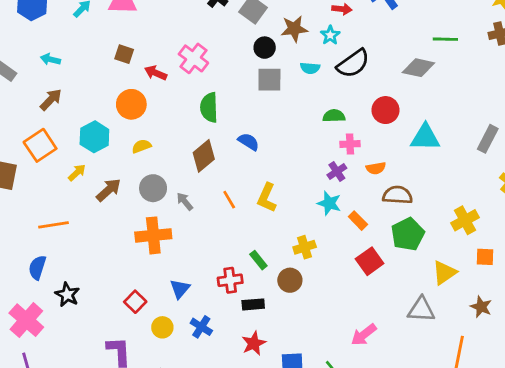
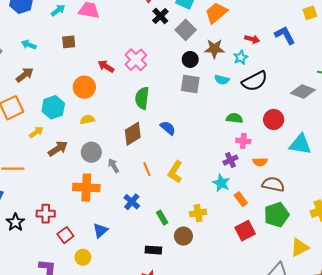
brown square: (124, 54) -> (69, 42), moved, turned -32
red cross: (230, 280) -> (46, 214), moved
blue cross: (201, 327) -> (132, 202), moved

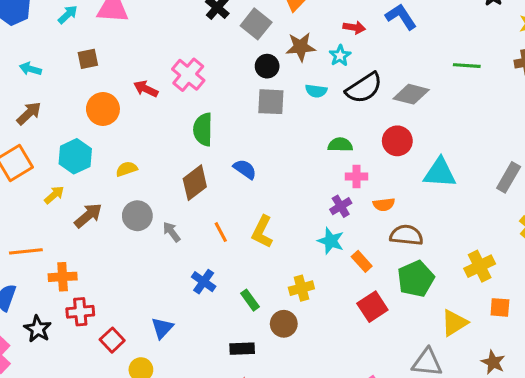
orange circle: (84, 87) -> (103, 109), moved
gray diamond: (303, 91) -> (411, 94), moved
orange cross: (86, 188) -> (63, 277), moved, size x0.7

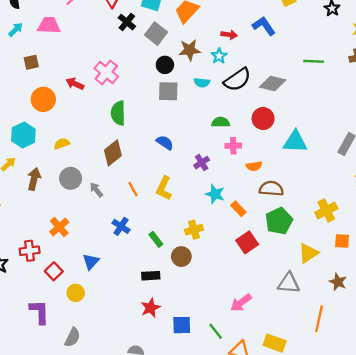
blue semicircle: (245, 169) -> (165, 143), moved
purple cross: (341, 206) -> (202, 163), moved
brown arrow: (88, 216) -> (34, 179), turned -35
orange cross: (63, 277) -> (59, 227), moved, turned -36

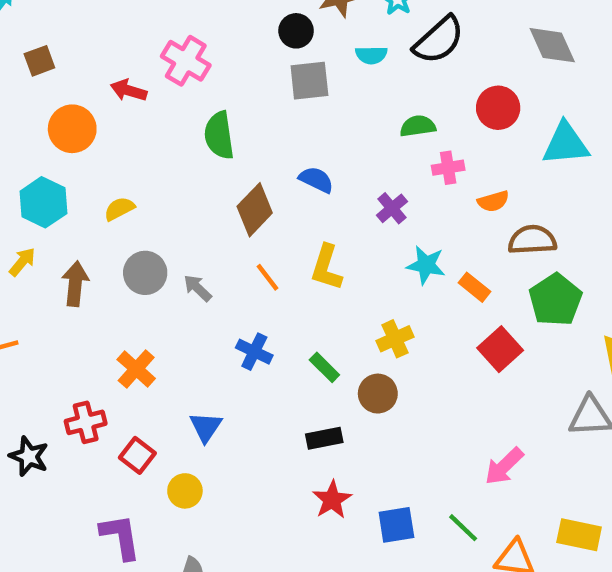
gray diamond: (273, 83) -> (552, 45), moved, turned 60
brown diamond: (113, 153) -> (255, 210), moved

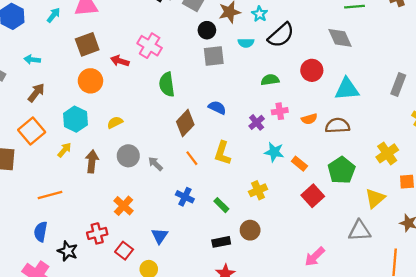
brown square: (39, 61) -> (87, 44), moved, size x1.5
pink cross: (448, 168) -> (280, 111), moved
brown semicircle: (532, 240) -> (337, 126), moved
brown circle: (378, 394) -> (250, 230), moved

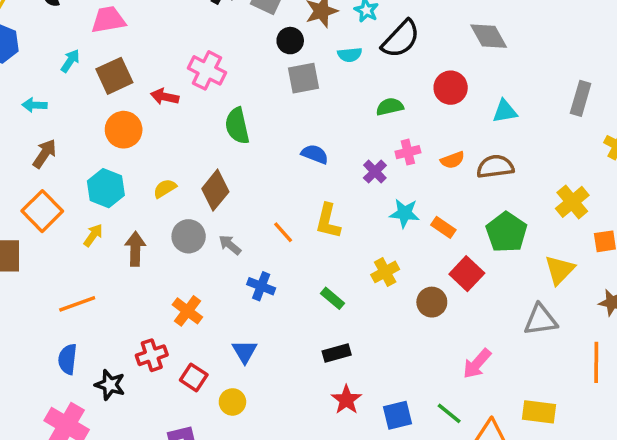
cyan arrow: (54, 15) -> (70, 61), moved
cyan triangle: (347, 89) -> (505, 111), size x0.7
brown diamond: (185, 123) -> (215, 190), moved
blue cross: (185, 197) -> (261, 286), moved
brown circle: (250, 230) -> (432, 302), moved

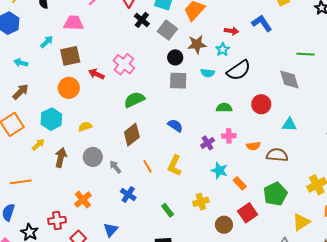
green semicircle: (237, 126) -> (134, 100), turned 65
brown diamond: (215, 190) -> (132, 135), moved

